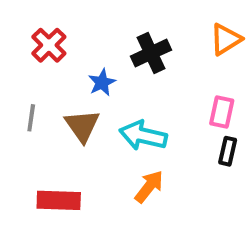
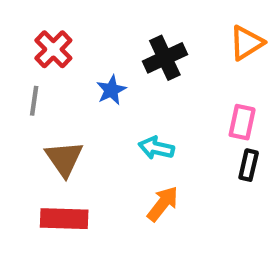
gray line: (31, 118) -> (34, 101), moved
brown triangle: (82, 126) -> (64, 159), moved
cyan arrow: (143, 136) -> (156, 148), size x0.7

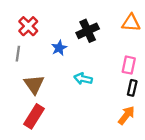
orange triangle: (246, 43) -> (131, 23), turned 36
orange arrow: (163, 204) -> (126, 115), moved
red rectangle: (64, 219) -> (34, 116), turned -60

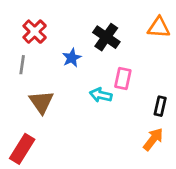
black cross: (88, 31) -> (106, 37), turned -30
pink rectangle: (129, 65) -> (123, 78), moved
red rectangle: (34, 116) -> (22, 149), moved

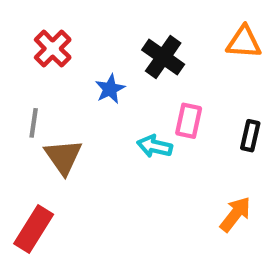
gray line: (22, 65) -> (34, 123), moved
black rectangle: (160, 106) -> (250, 136), moved

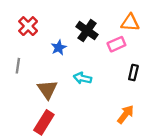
pink rectangle: (189, 121) -> (116, 44), moved, turned 54
brown triangle: (63, 157) -> (47, 89), moved
red rectangle: (34, 229) -> (44, 122), moved

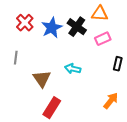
orange triangle: (130, 23) -> (100, 14), moved
blue star: (59, 48) -> (52, 28), moved, size x1.5
red rectangle: (44, 122) -> (52, 108), moved

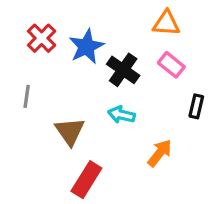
black cross: (77, 27) -> (123, 70), moved
pink rectangle: (103, 39) -> (171, 65), turned 63
orange arrow: (111, 101) -> (160, 153), moved

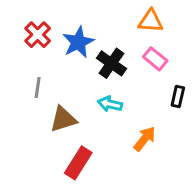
gray line: (27, 96) -> (38, 87), moved
brown triangle: (70, 131) -> (63, 119), turned 48

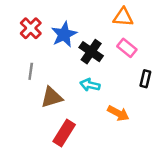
orange arrow: (145, 139) -> (118, 113), turned 80

